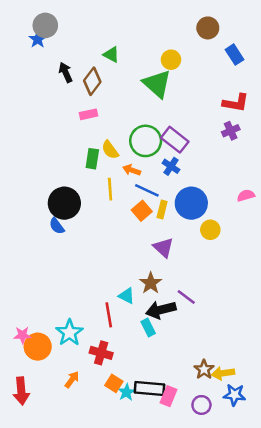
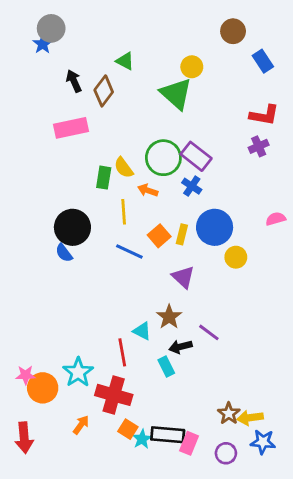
pink rectangle: (88, 114) -> (71, 128), moved, size x1.6
blue line: (147, 190) -> (129, 251), moved
black arrow: (161, 310) -> (180, 347), size x0.7
red cross: (101, 353) -> (114, 395), size x1.4

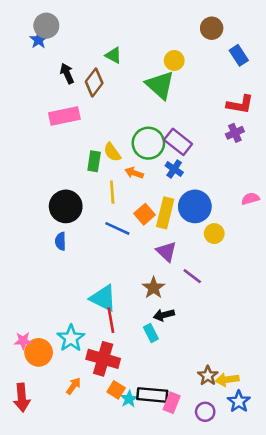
yellow rectangle: (182, 234) -> (165, 213), size x1.6
blue semicircle: (64, 253) -> (61, 241), moved, turned 36
cyan triangle: (142, 331) -> (103, 298), moved, size x1.6
purple line: (209, 332) -> (192, 276), moved
blue star: (263, 442) -> (239, 401), turned 30

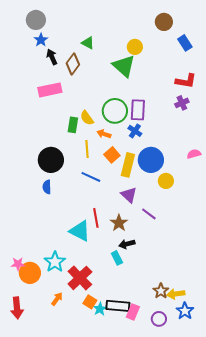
blue star: (39, 40) -> (41, 40), moved
purple rectangle: (178, 142) -> (138, 110), turned 55
orange square: (144, 214) -> (112, 155), moved
red line: (111, 320) -> (96, 218), moved
red cross: (103, 359) -> (80, 278), turned 30

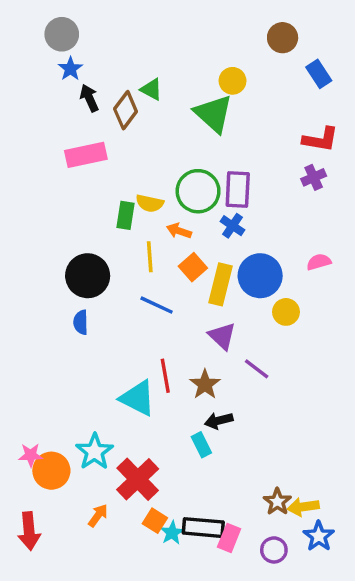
green triangle: (88, 43) -> (151, 89), moved
yellow semicircle: (87, 118) -> (150, 203), turned -42
pink semicircle: (194, 154) -> (319, 262), moved

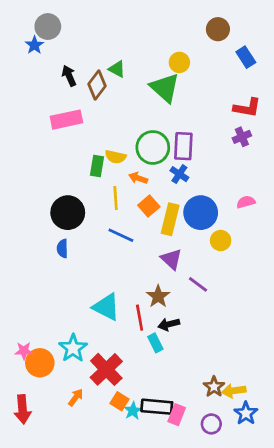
blue star: (70, 69) -> (35, 45), moved
red line: (165, 376) -> (140, 318), moved

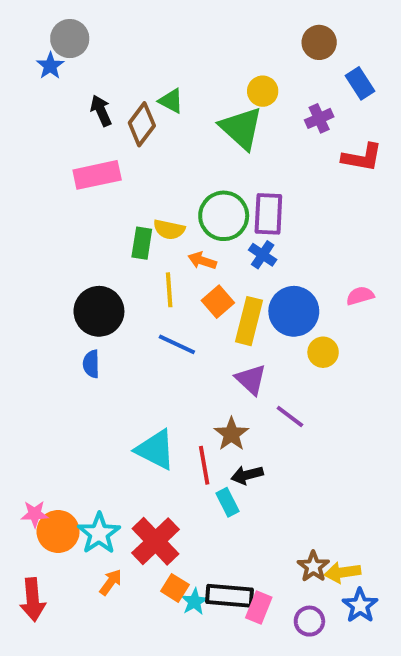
purple cross: (242, 137) -> (319, 118), moved
cyan star: (73, 348) -> (99, 533), moved

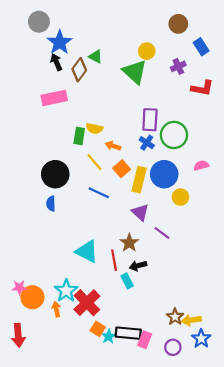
blue star: (50, 66) -> (60, 42), moved, size x1.6
green circle: (224, 216) -> (174, 135), moved
yellow line: (169, 290) -> (94, 162), turned -36
cyan star: (99, 533) -> (66, 291), moved
orange arrow: (111, 582) -> (56, 309), moved, turned -48

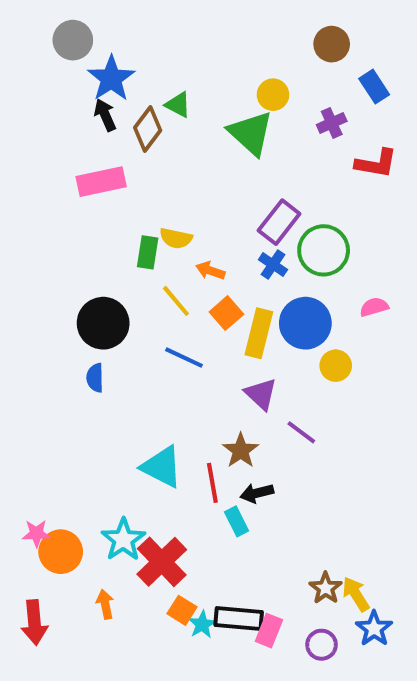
purple rectangle: (150, 120) -> (279, 222), turned 35
orange arrow: (56, 309) -> (105, 604), moved
yellow arrow: (191, 320) -> (356, 594), turned 66

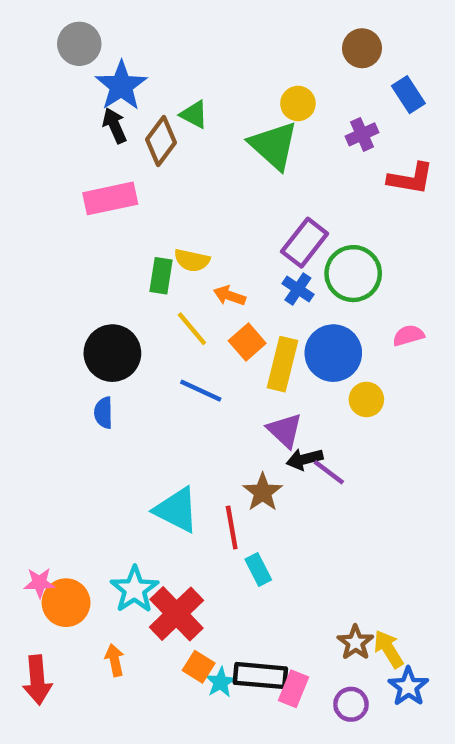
black arrow: (257, 493) -> (305, 459), moved

